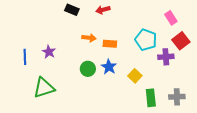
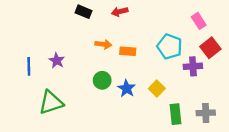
blue star: (109, 67) -> (127, 88), moved

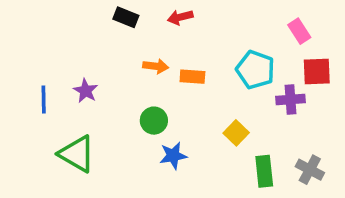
red square: (210, 48) -> (317, 71), turned 36
blue star: (127, 88) -> (173, 156), moved, turned 30
green triangle: (51, 102) -> (77, 154), turned 48
gray cross: (206, 113) -> (310, 170), turned 30

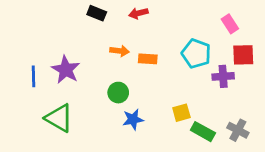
purple star: (86, 91) -> (66, 70), size x1.5
yellow square: (236, 133) -> (181, 113), moved, turned 30
green rectangle: (264, 171) -> (203, 132), turned -55

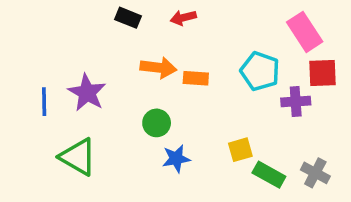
pink rectangle: (230, 24) -> (305, 32), size x1.5
orange arrow: (120, 51) -> (158, 68), size x1.4

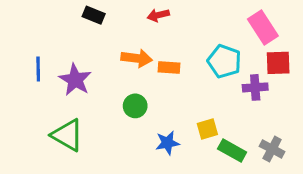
black rectangle: (128, 18) -> (94, 15), moved
blue line: (44, 102) -> (38, 69), moved
blue star: (176, 159) -> (167, 143), moved

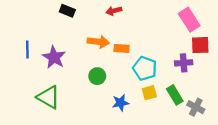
cyan pentagon: (224, 61) -> (145, 68), moved
green rectangle: (232, 151) -> (175, 95), moved, turned 30

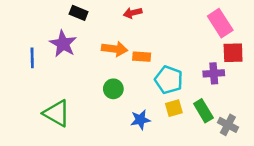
purple star: (54, 57) -> (63, 44), moved

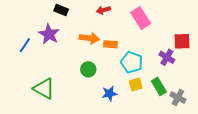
pink rectangle: (220, 23) -> (141, 18), moved
blue line: (32, 58) -> (25, 45), turned 35
purple cross: (214, 73) -> (167, 57), turned 35

